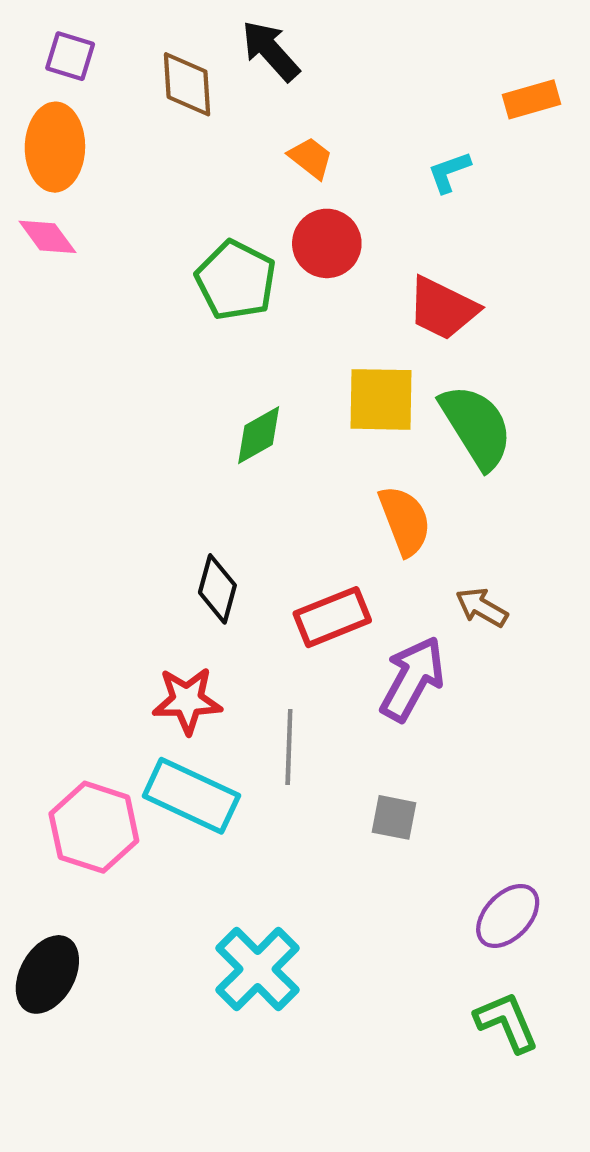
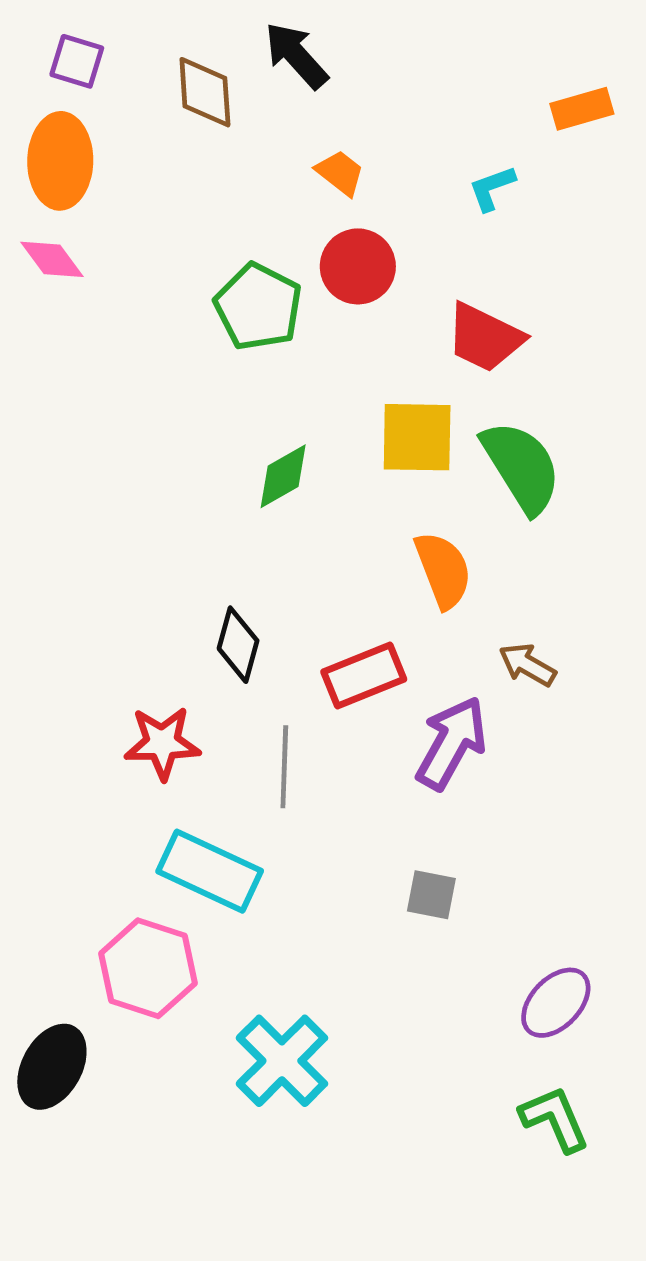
red star: (187, 700) -> (162, 743), moved
gray line: (289, 747) -> (284, 767), moved
pink hexagon: (94, 827) -> (148, 968), moved

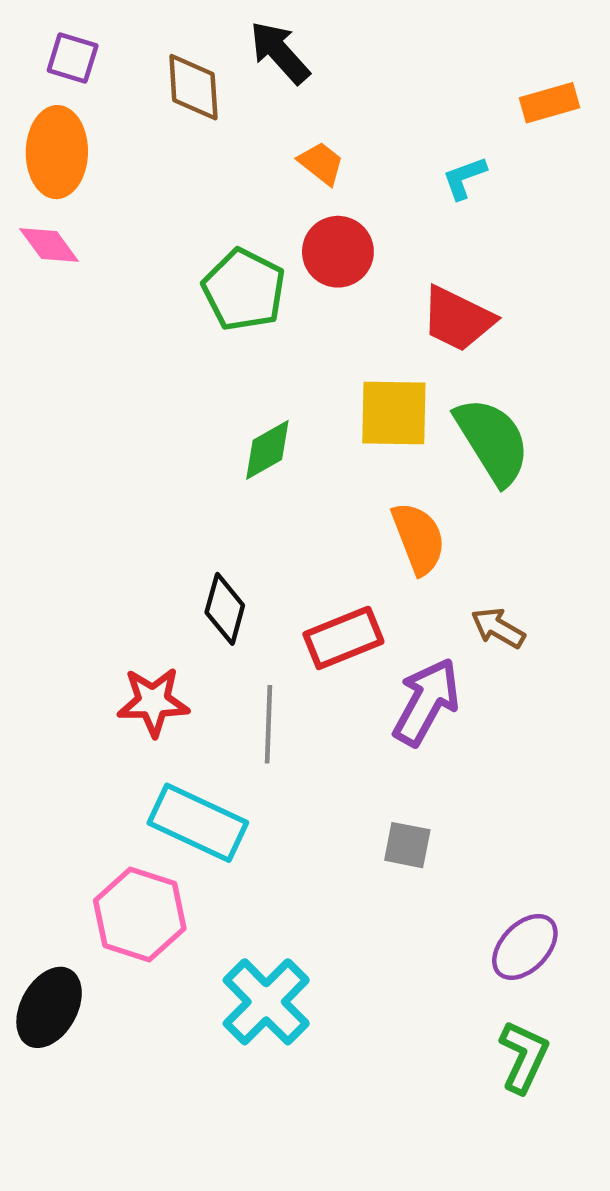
green L-shape: (555, 1119) -> (524, 1057), turned 48

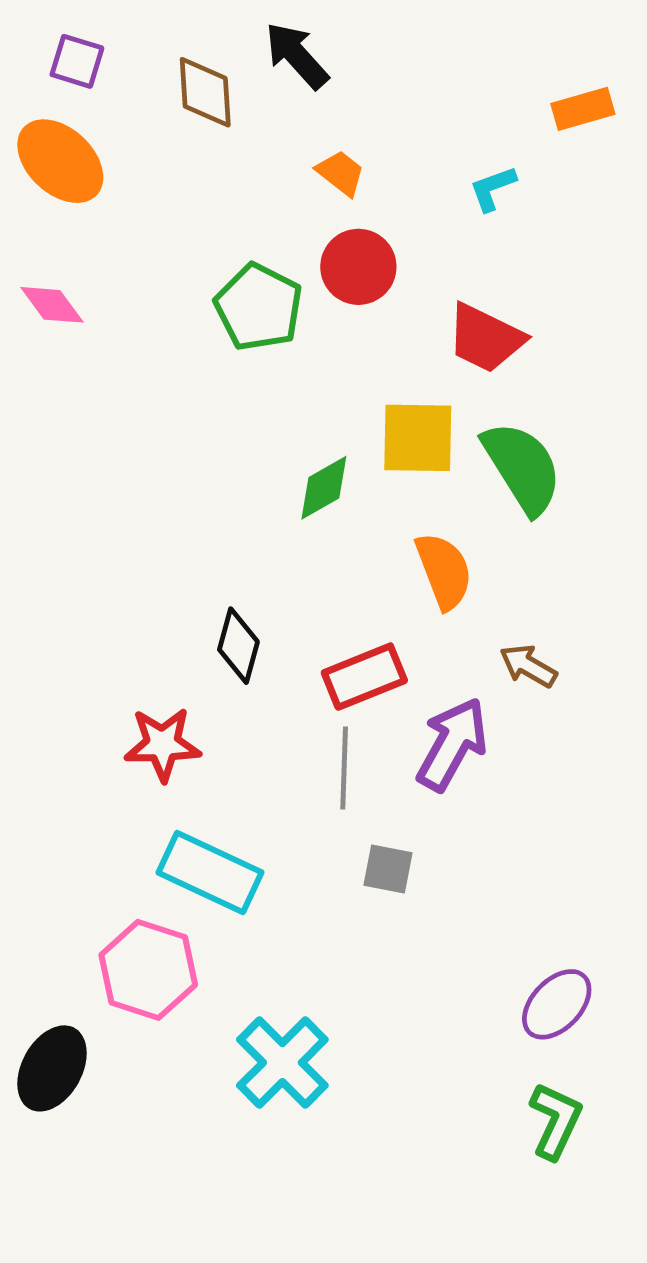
orange ellipse: (57, 152) -> (60, 161), turned -48
pink diamond: (49, 245) -> (52, 305), moved
green diamond: (267, 450) -> (324, 488), moved
gray line: (268, 724) -> (344, 768), moved
gray square: (407, 845) -> (388, 869), moved

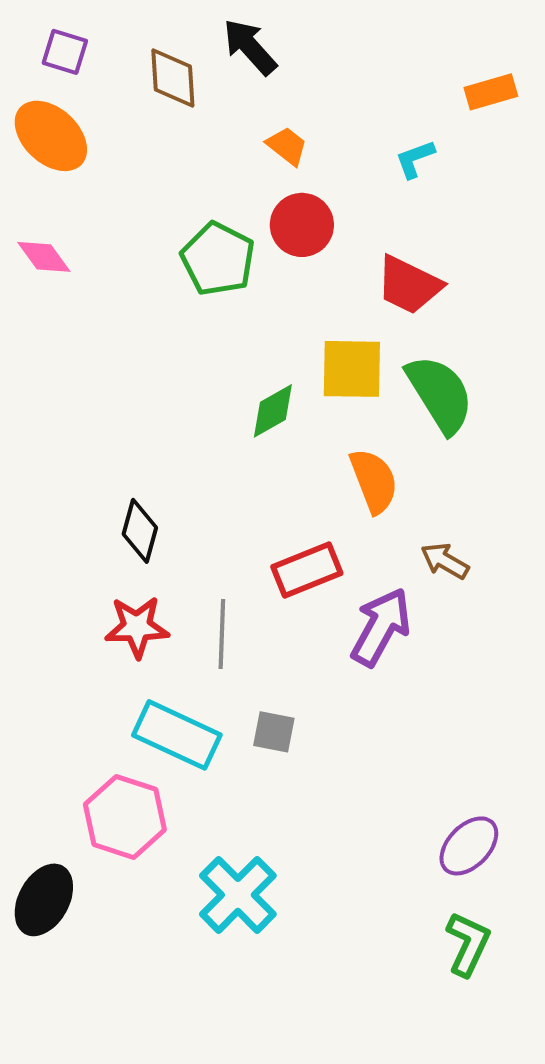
black diamond: (238, 646) -> (140, 531), moved
gray line: (344, 768) -> (222, 634), moved
gray square: (388, 869) -> (274, 732), moved

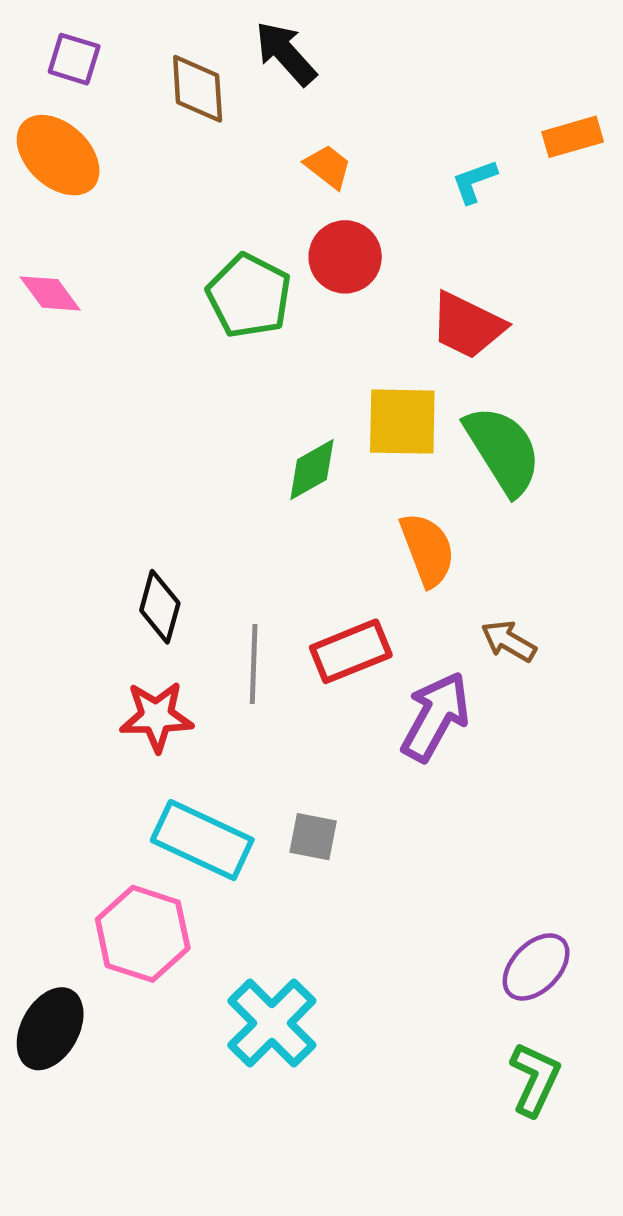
orange rectangle: (491, 92) -> (573, 137), moved
gray line: (222, 634) -> (254, 664), moved

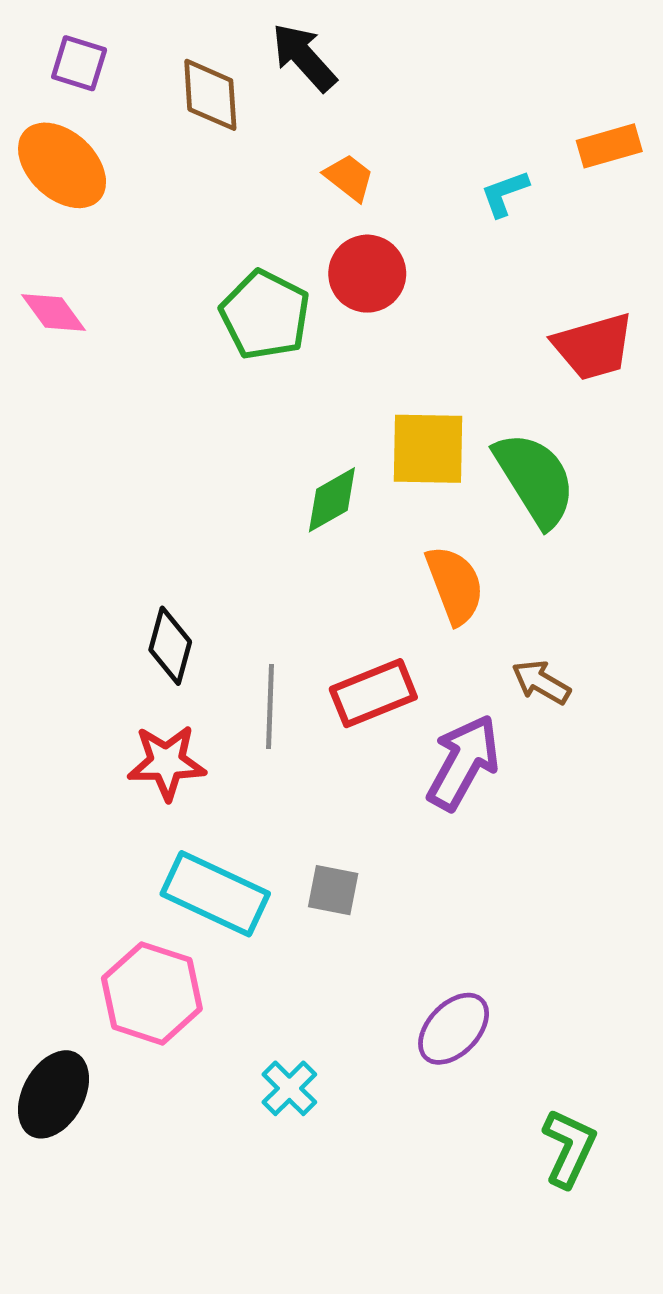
red trapezoid: (467, 325) -> (593, 347), moved, turned -42
purple ellipse: (536, 967) -> (454, 1029), moved
cyan cross: (272, 1023) -> (289, 1088), size x0.6

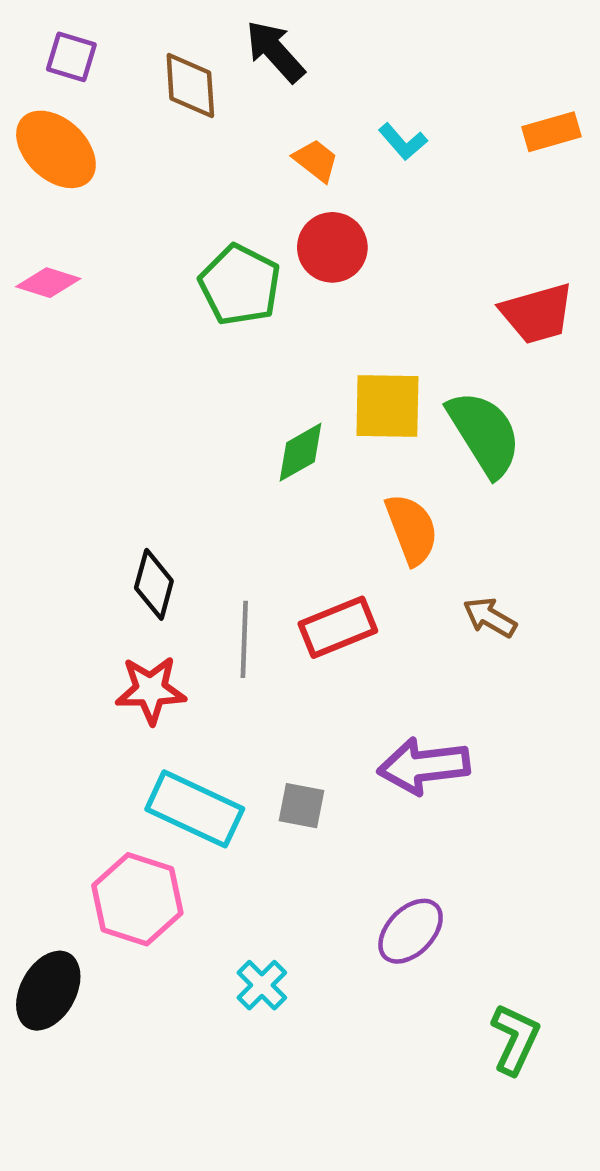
cyan L-shape: (505, 193) -> (403, 142), moved, turned -111
pink diamond: (53, 313) -> (48, 283), turned -36
purple arrow: (463, 762) -> (424, 766), moved, turned -126

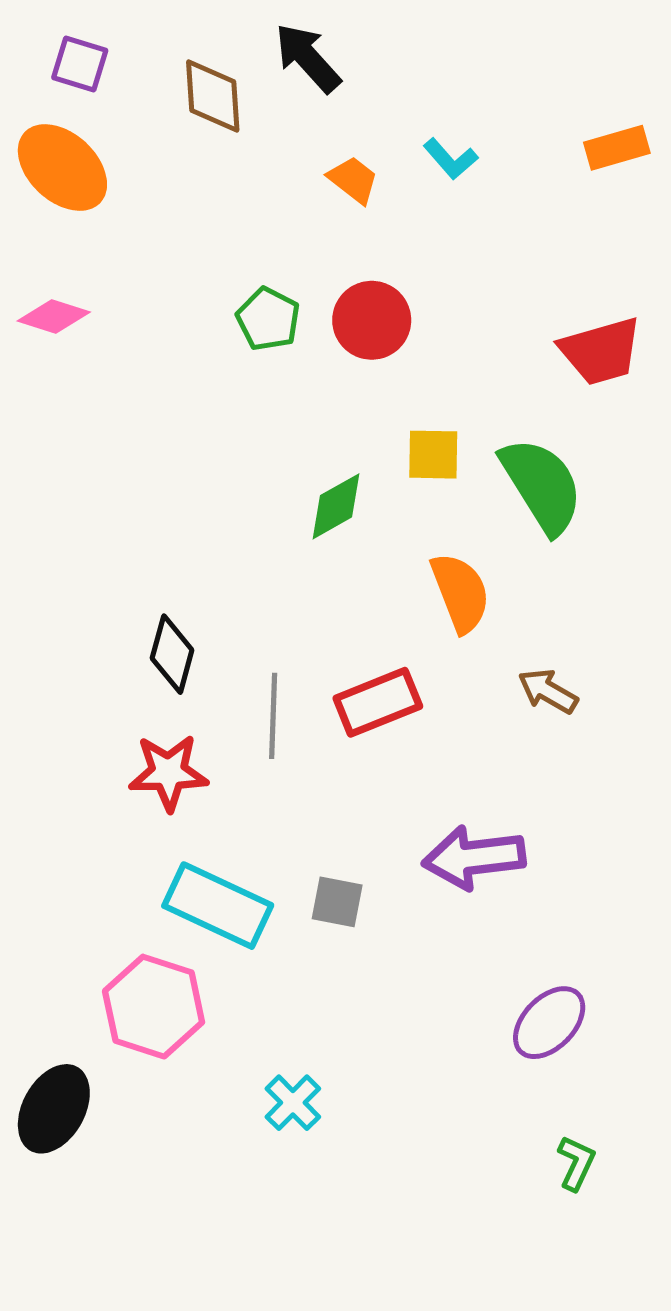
red circle: (332, 247) -> (372, 320), moved
green pentagon: (240, 285) -> (268, 319), size x0.7
yellow square: (387, 406) -> (433, 455), size x0.7
purple ellipse: (411, 931) -> (549, 1023), moved
green L-shape: (515, 1039) -> (576, 1163), size x0.7

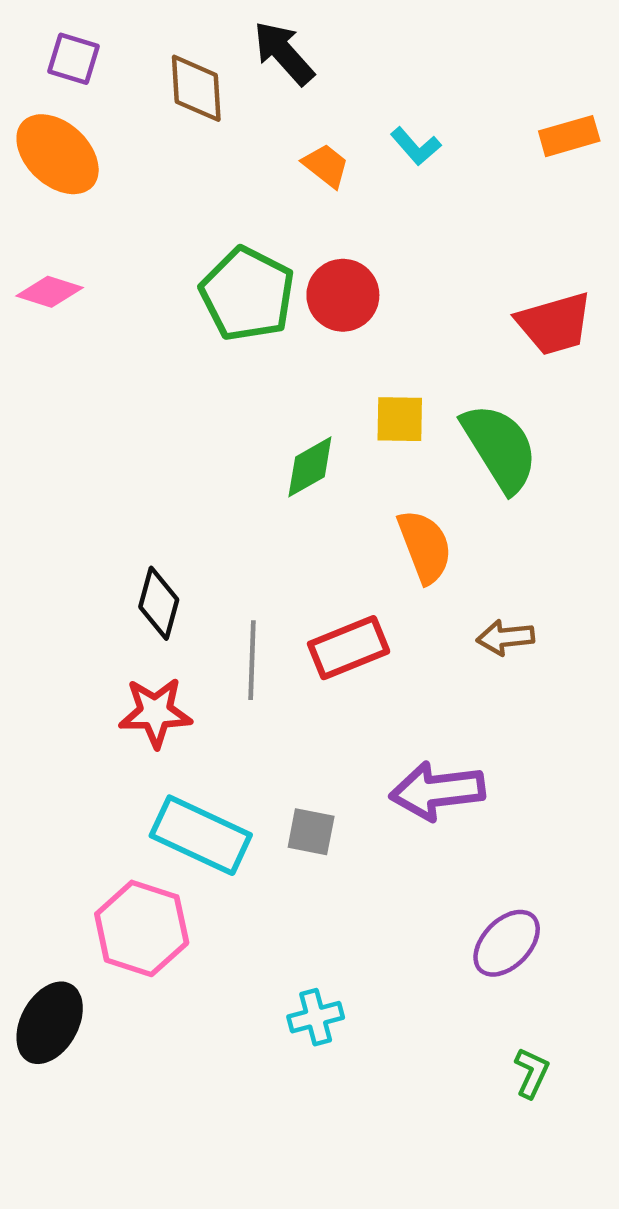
green pentagon: (268, 319) -> (247, 294), size x1.6
brown arrow: (548, 691) -> (505, 637), turned -36
cyan cross: (293, 1103) -> (316, 1017), moved, turned 30

